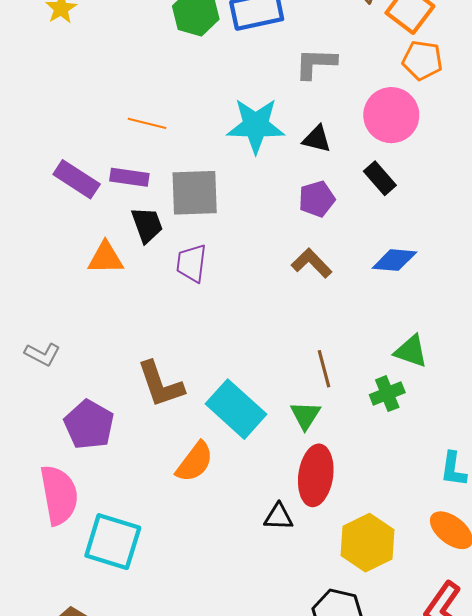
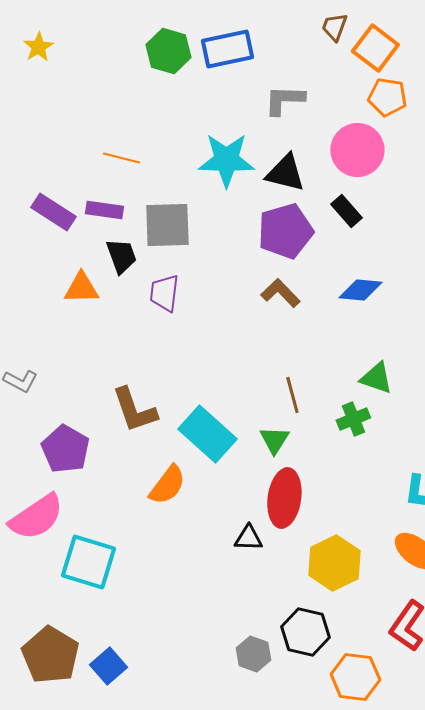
black triangle: (317, 139) -> (285, 173), size x1.4
purple pentagon: (317, 199) -> (285, 231), size x1.6
pink semicircle: (59, 495) -> (36, 517), turned 66

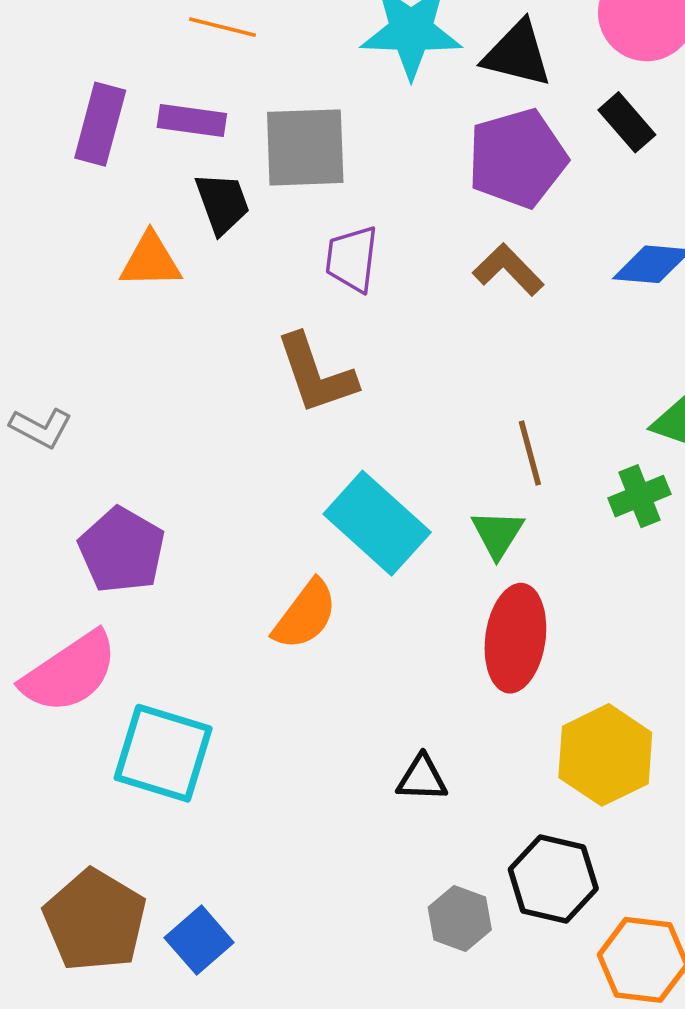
purple rectangle: (53, 212) -> (100, 124), turned 72
purple trapezoid: (164, 293) -> (352, 259), moved
brown L-shape: (134, 410) -> (316, 374), moved
black triangle: (248, 538) -> (422, 778), moved

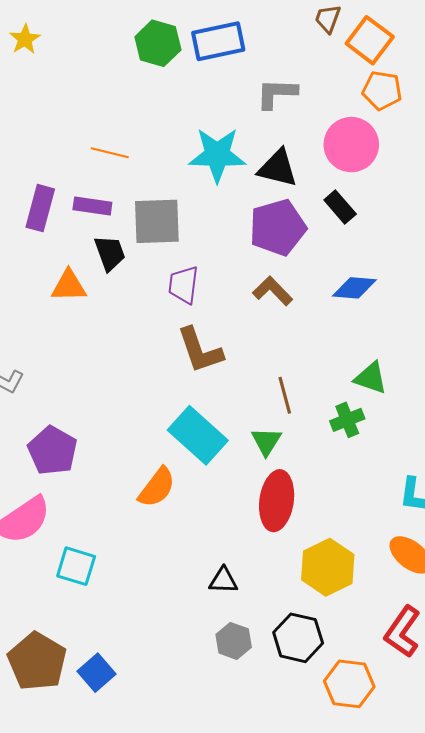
brown L-shape: (316, 374) -> (200, 350), moved
cyan square: (163, 753) -> (76, 566), size x0.7
gray hexagon: (460, 919) -> (234, 641), moved

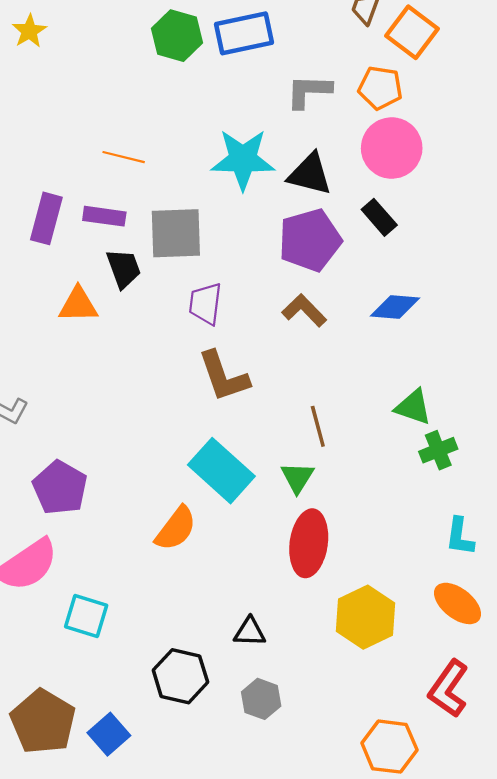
orange pentagon: (382, 90) -> (380, 88), moved
green cross: (347, 420) -> (438, 450), moved
black hexagon: (298, 638) -> (180, 676), moved

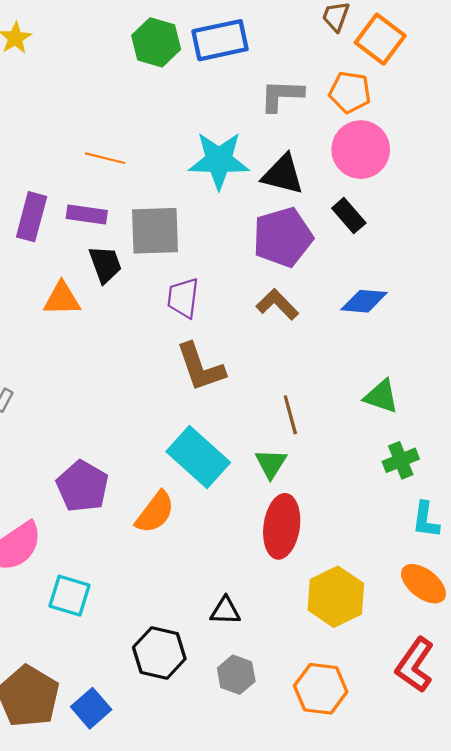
green cross: (438, 450) -> (401, 460), moved
purple pentagon: (60, 488) -> (82, 486), moved
orange hexagon: (389, 747) -> (321, 689), moved

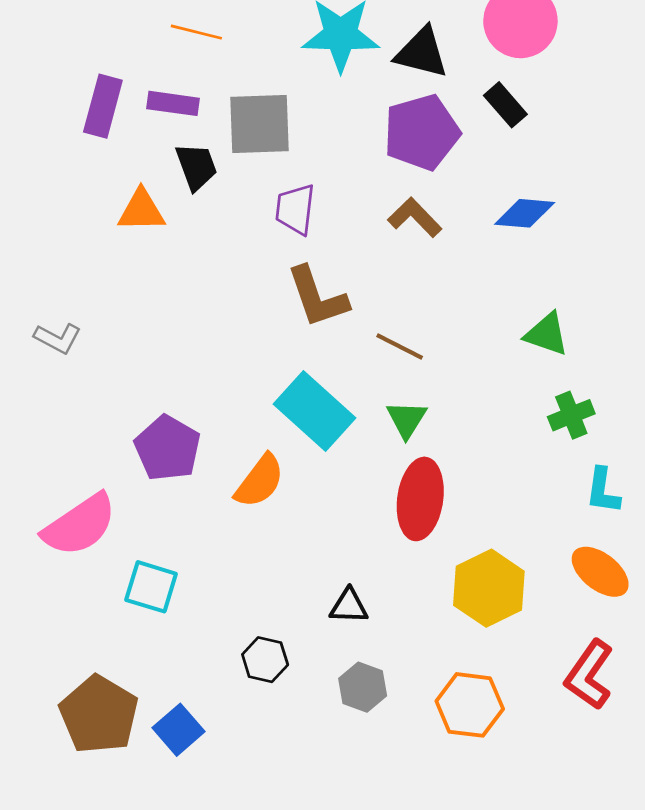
brown line: (290, 415) -> (400, 347), moved, turned -48
black hexagon: (159, 653) -> (265, 660), size x0.7

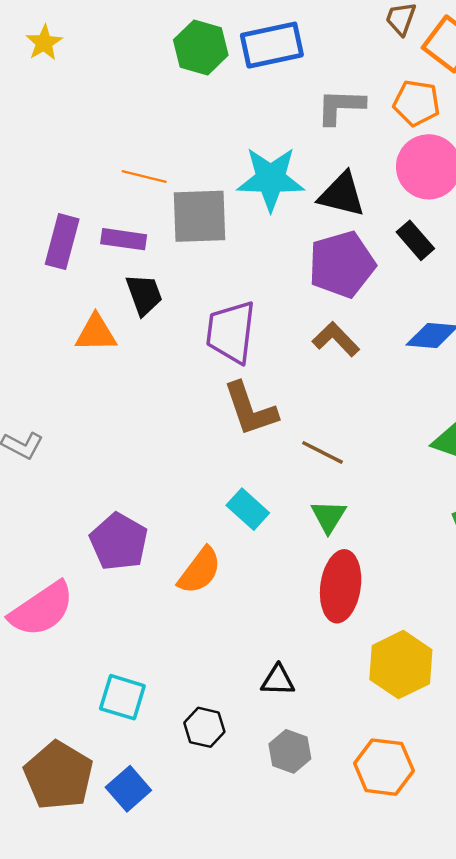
gray square: (260, 124) -> (200, 216), moved
purple trapezoid: (295, 209) -> (231, 332), size x1.4
cyan rectangle: (314, 411) -> (248, 509), size x0.6
cyan square: (151, 587) -> (122, 697), moved

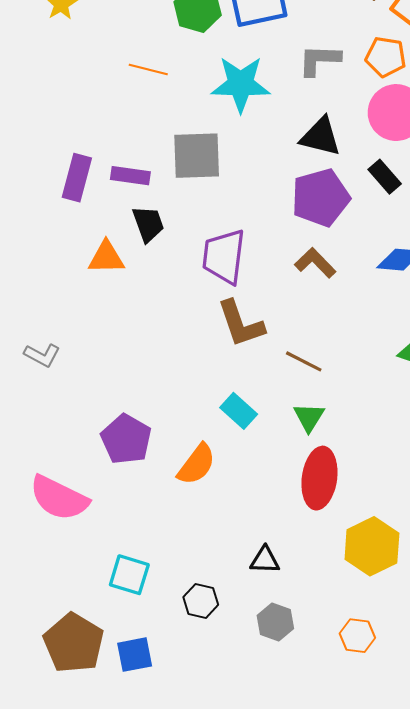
orange line: (144, 176) -> (148, 69), moved
cyan star: (271, 179) -> (241, 84), moved
pink semicircle: (42, 609) -> (59, 498), turned 60
orange hexagon: (384, 767) -> (357, 636), size x0.7
blue square: (128, 789) -> (135, 655), turned 30

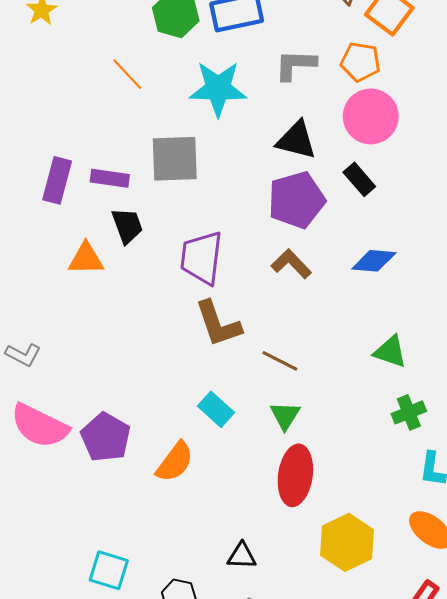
orange line: (148, 69) -> (127, 74), turned 33
pink semicircle: (59, 498) -> (40, 426), moved

